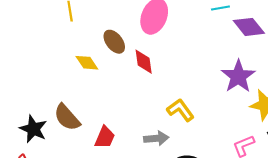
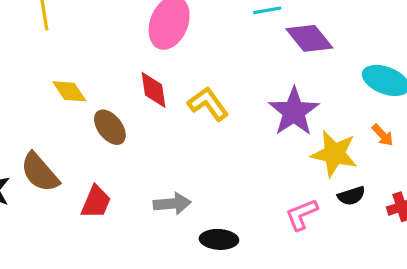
brown ellipse: (114, 42) -> (110, 127), moved
yellow L-shape: (180, 110) -> (208, 104), moved

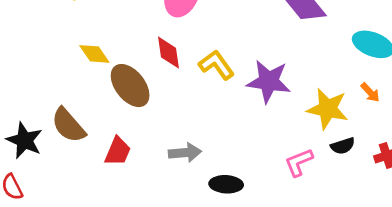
purple star: (294, 112) -> (269, 81), moved, turned -30
brown ellipse: (110, 127) -> (130, 86), size x1.4

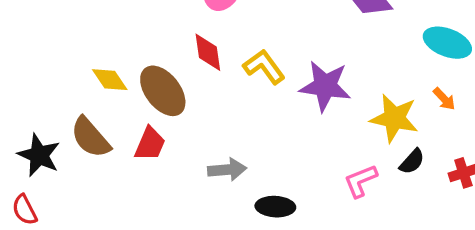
yellow diamond: (94, 54) -> (110, 80), moved
black semicircle: (343, 146) -> (412, 162), turned -30
red trapezoid: (118, 151) -> (150, 144), moved

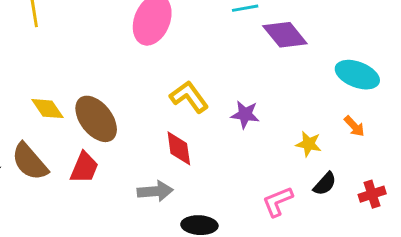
red diamond: (208, 52) -> (179, 148), moved
purple star: (325, 86) -> (245, 114), size x0.6
yellow star: (394, 118) -> (309, 144), size x0.6

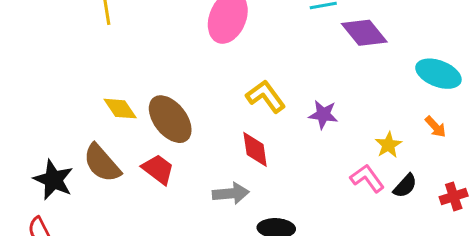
yellow star: (309, 144) -> (388, 145), turned 30
red trapezoid: (84, 168) -> (158, 169), turned -76
pink L-shape: (278, 202) -> (367, 178), moved, turned 76

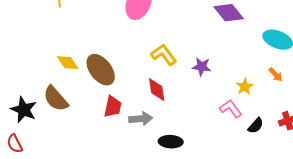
red trapezoid: (158, 169) -> (113, 107), moved, turned 65
black semicircle: (405, 186) -> (256, 126), moved

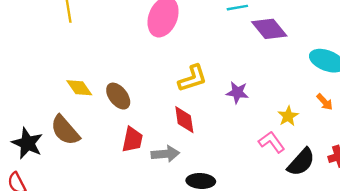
yellow L-shape: (164, 55) -> (193, 78), turned 108
brown ellipse: (101, 70) -> (118, 96), size x0.7
black semicircle: (256, 126) -> (301, 162), size x1.5

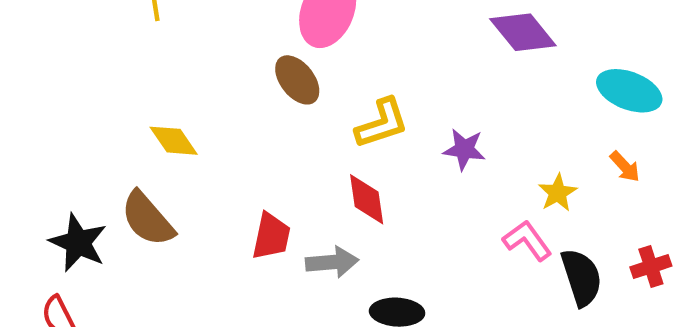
brown ellipse: (118, 96) -> (297, 80), moved
black semicircle: (301, 162) -> (581, 277), turned -60

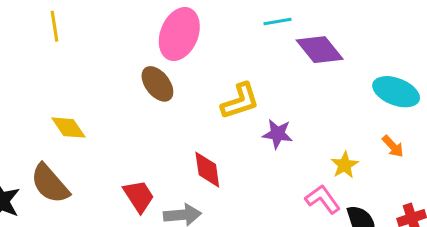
yellow L-shape: (382, 123) -> (240, 101), moved
red trapezoid: (271, 236) -> (139, 196), turned -45

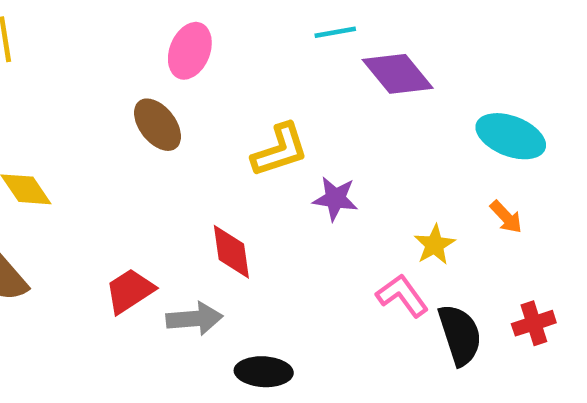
pink ellipse: (179, 34) -> (190, 51), size x0.7
red trapezoid: (139, 196) -> (130, 291), turned -90

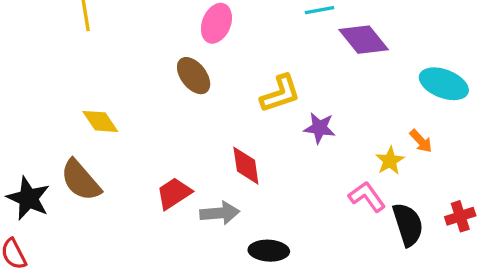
orange arrow: (506, 217) -> (421, 141), moved

